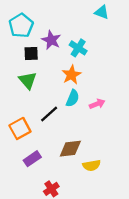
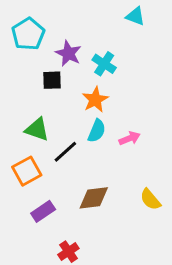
black square: (31, 54) -> (52, 80), moved
green triangle: (28, 80) -> (37, 129), moved, turned -30
yellow semicircle: (92, 165) -> (150, 199), moved, turned 60

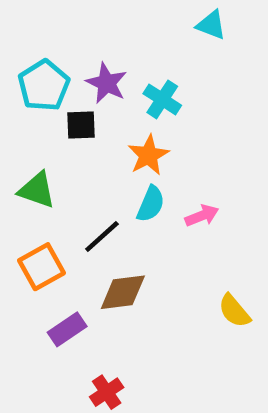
cyan pentagon: (28, 34) -> (44, 85), moved
green triangle: (37, 129) -> (37, 190), moved
brown diamond: (94, 198) -> (123, 292), moved

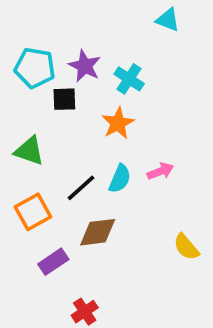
cyan pentagon: (44, 85) -> (35, 68), turned -30
cyan semicircle: (151, 204) -> (120, 179), moved

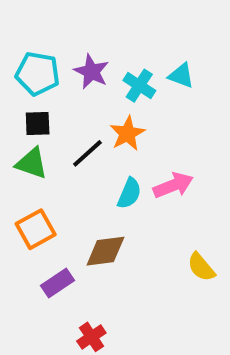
cyan triangle: (168, 20) -> (181, 76), moved
black square: (64, 99) -> (38, 123), moved
pink arrow: (160, 171) -> (173, 185), size x1.4
black line: (81, 188) -> (87, 153), moved

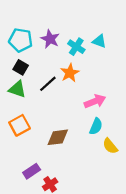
black square: (38, 123) -> (21, 67), turned 32
cyan semicircle: (129, 193) -> (96, 126), moved
purple rectangle: (58, 283) -> (32, 171), moved

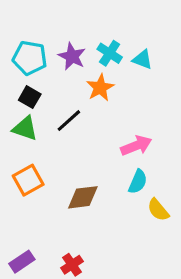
cyan cross: (76, 47) -> (110, 53), moved
orange star: (70, 73) -> (100, 88), moved
purple rectangle: (32, 171) -> (22, 262), moved

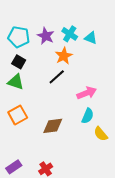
black line: (69, 121) -> (57, 77), moved

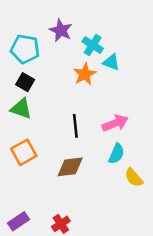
purple star: (46, 36) -> (61, 30), moved
cyan triangle: (91, 38) -> (111, 62), moved
black line: (57, 77) -> (75, 126), moved, turned -54

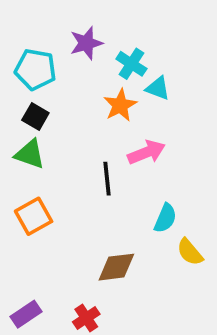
purple star: (61, 30) -> (86, 43), turned 30
pink arrow: (115, 123) -> (147, 152), moved
brown diamond: (70, 167) -> (116, 267), moved

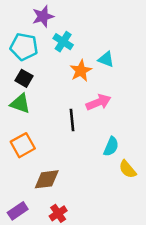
purple star: (86, 43) -> (43, 16), moved
cyan cross: (131, 64) -> (63, 42), moved
brown diamond: (116, 267) -> (47, 179), moved

